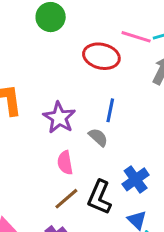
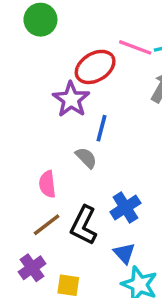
red ellipse: (101, 56) -> (95, 67), turned -48
purple star: (59, 118) -> (71, 99), moved

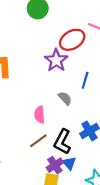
blue line: (102, 128) -> (85, 80), moved
blue triangle: (124, 253) -> (69, 163), moved
purple cross: (32, 268) -> (55, 165), moved

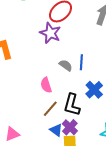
blue line: (85, 80) -> (81, 62), moved
blue triangle: (69, 163) -> (56, 130), moved

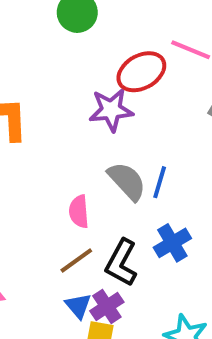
purple star: (50, 33) -> (111, 110), turned 30
gray semicircle: (66, 65) -> (127, 181), size x1.5

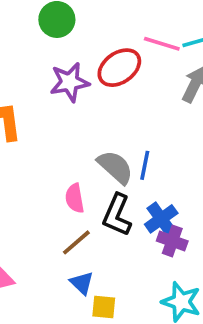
purple star: (111, 110) -> (70, 82), moved
black L-shape: (121, 263) -> (117, 215), moved
purple cross: (107, 306) -> (172, 241), moved, turned -32

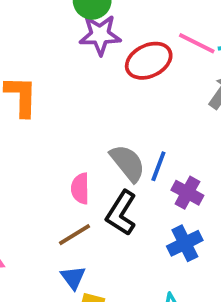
purple star: (70, 82) -> (100, 35), moved
blue cross: (161, 219) -> (185, 243), moved
purple cross: (172, 241) -> (187, 193), moved

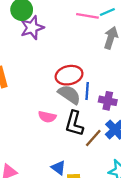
red ellipse: (149, 61) -> (69, 75), moved, turned 30
pink semicircle: (80, 188) -> (47, 117), turned -60
brown line: (74, 235) -> (93, 138), moved

